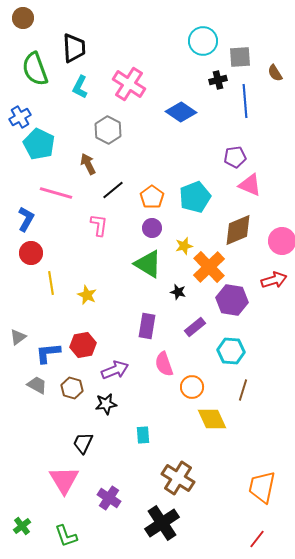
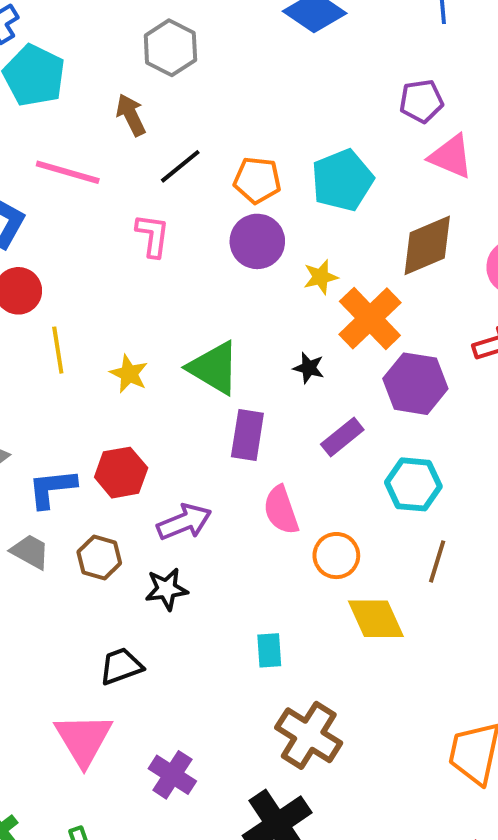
orange pentagon: (152, 197) -> (257, 180), turned -30
purple circle: (152, 228) -> (257, 241), size x1.4
green triangle: (148, 264) -> (214, 368), moved
cyan rectangle: (143, 435) -> (269, 650), moved
black trapezoid: (83, 443) -> (121, 666), turned 45

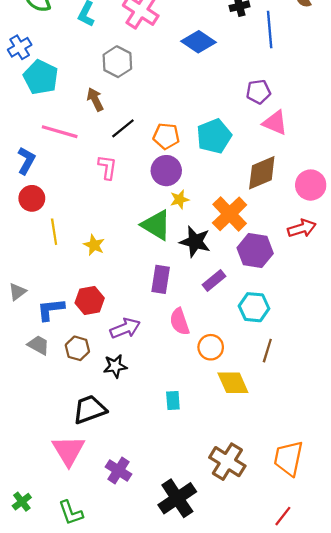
yellow star: (321, 277) -> (180, 199), moved
green triangle: (214, 368) -> (156, 225), moved
black star: (309, 368) -> (195, 242), size x1.8
black trapezoid: (121, 666) -> (90, 409), size x1.4
brown cross: (309, 735) -> (227, 462), moved

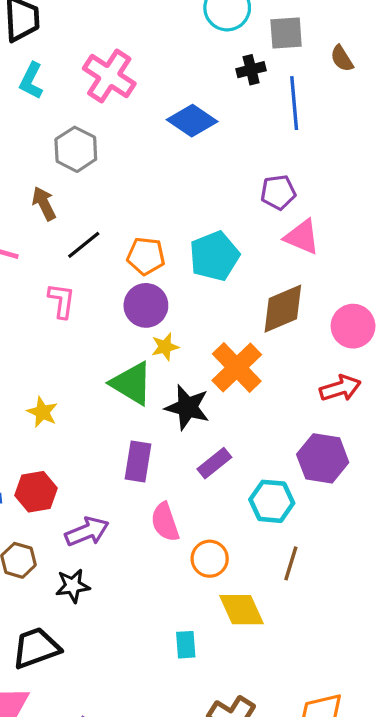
purple hexagon: (255, 251) -> (323, 458), moved
cyan rectangle: (173, 401) -> (186, 645), moved

